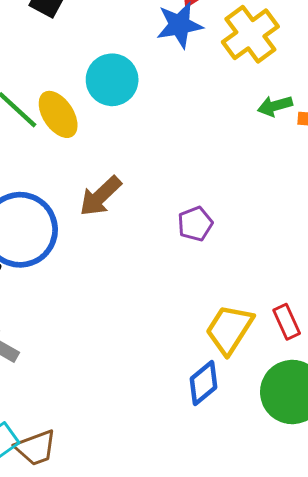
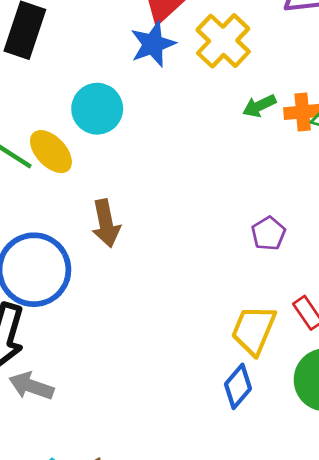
brown arrow: (100, 196) -> (106, 223), turned -48
purple pentagon: (195, 224) -> (268, 233), moved

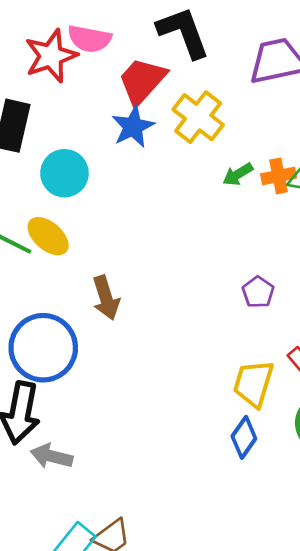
cyan circle: (97, 109) -> (64, 173), moved

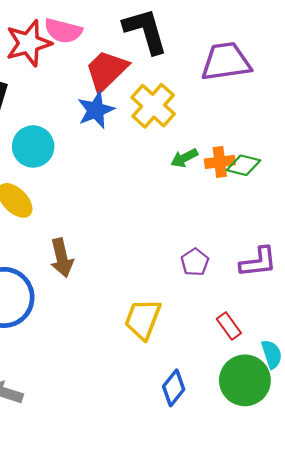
yellow trapezoid: (253, 383) -> (143, 319), moved

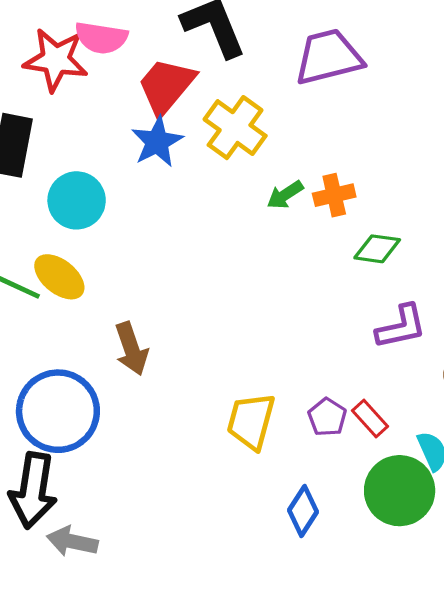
red star: (29, 43) -> (56, 60), turned 30
green diamond: (243, 165) -> (377, 249), moved
purple pentagon: (195, 262) -> (327, 417), moved

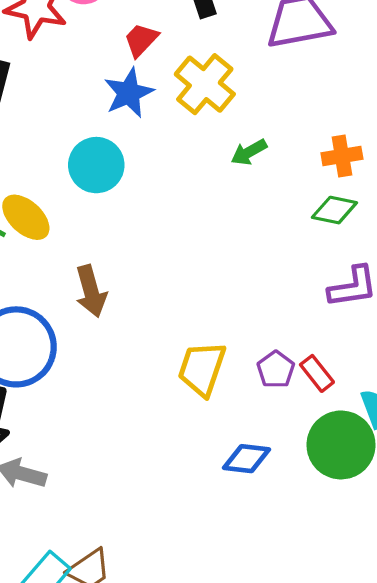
red trapezoid: (166, 86) -> (141, 40), size x0.6
orange cross: (334, 195) -> (342, 156), moved
cyan circle: (77, 200) -> (96, 165), moved
blue diamond: (303, 511) -> (247, 459), turned 60

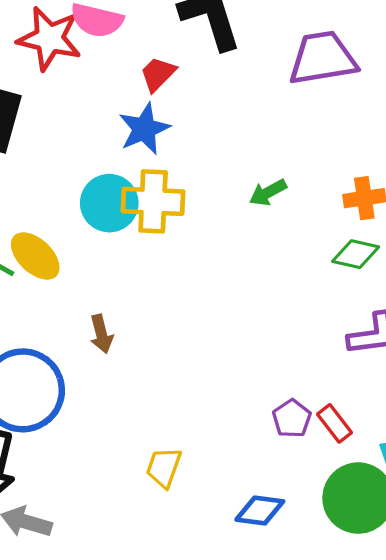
yellow cross: (205, 84) -> (153, 201), moved, turned -38
brown arrow: (91, 291) -> (101, 334), size x0.7
yellow trapezoid: (202, 369) -> (164, 467), moved, size x0.7

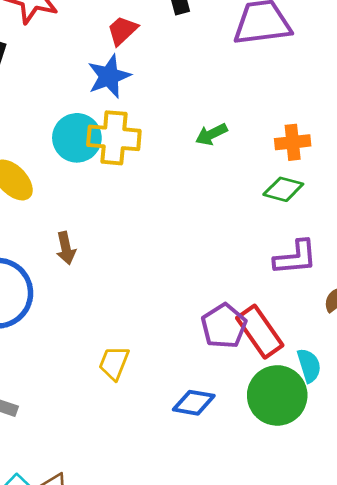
purple pentagon: (292, 419) -> (224, 326), size x1.4
red rectangle: (334, 423) -> (260, 332), size x1.6

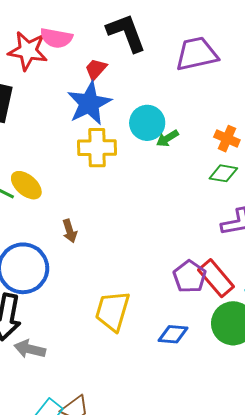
blue star: (109, 76) -> (89, 103), size x1.4
cyan circle: (77, 138) -> (147, 123), moved
orange cross: (293, 142) -> (227, 139), turned 35
yellow trapezoid: (114, 363) -> (112, 311), size x1.6

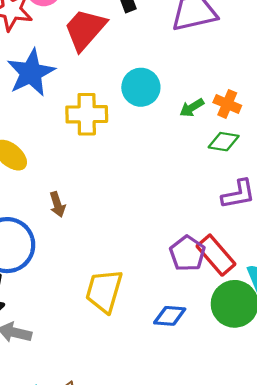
red trapezoid: (96, 69) -> (85, 29), size x1.8
blue star: (89, 103) -> (31, 73), moved
green arrow: (167, 138) -> (192, 108), moved

